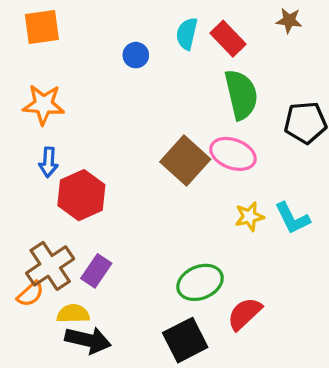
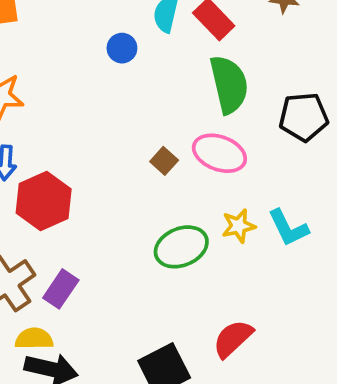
blue circle: (136, 55) -> (122, 48), moved
brown square: (185, 161) -> (164, 161), size x0.5
green ellipse: (200, 282) -> (181, 247), moved

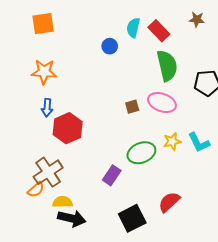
brown square: (164, 161) -> (132, 107), turned 32
purple rectangle: (61, 289) -> (112, 175), moved

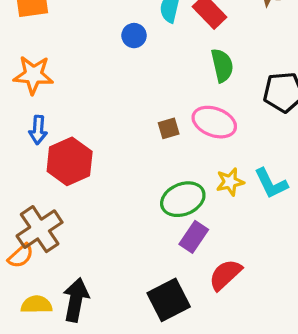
green semicircle: (167, 66) -> (222, 65), size x0.7
purple rectangle: (112, 175) -> (194, 237), moved
yellow semicircle: (63, 202) -> (36, 305), moved
black arrow: (72, 218) -> (76, 300), turned -92

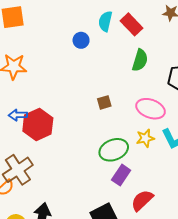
green semicircle: (222, 65) -> (140, 60), turned 30
pink ellipse: (214, 122) -> (151, 109), moved
blue arrow: (38, 130) -> (18, 115), moved, turned 84

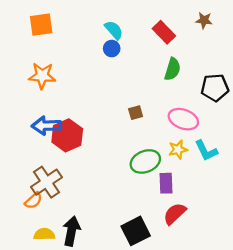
cyan semicircle: (105, 21) -> (114, 30), moved, turned 126
blue arrow: (18, 115) -> (47, 126), size x1.5
purple rectangle: (121, 175) -> (166, 183), moved, turned -36

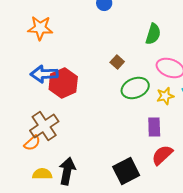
green semicircle: (172, 69) -> (153, 34), moved
brown square: (136, 113) -> (117, 62), moved, turned -32
green ellipse: (145, 161) -> (135, 88), moved

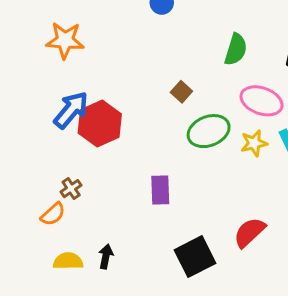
blue arrow: (44, 74) -> (71, 110), turned 132
brown cross: (44, 126) -> (71, 189), size x0.5
purple rectangle: (154, 127) -> (160, 190), moved
black arrow: (67, 171) -> (106, 257), size x0.6

